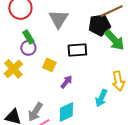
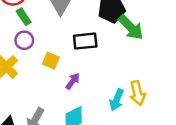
green rectangle: (28, 37) -> (24, 17), moved
yellow arrow: (118, 81) -> (138, 93), moved

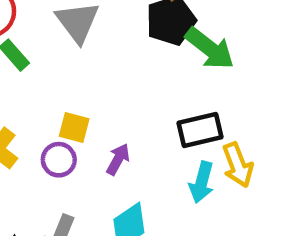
purple circle: (24, 40) -> (59, 160), moved
black rectangle: (85, 41) -> (200, 130), moved

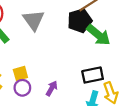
yellow square: (74, 128) -> (20, 73), moved, turned -32

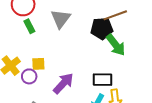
purple circle: (22, 88) -> (29, 76), moved
purple arrow: (52, 88) -> (63, 83), size x1.6

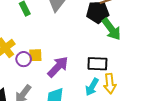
yellow square: (38, 64) -> (35, 55), moved

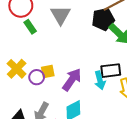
cyan arrow: (92, 87) -> (100, 80), moved, turned -36

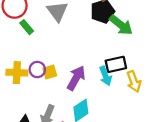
yellow cross: (17, 69) -> (17, 73), turned -36
purple circle: (37, 77) -> (37, 69), moved

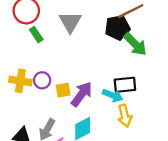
yellow square: (50, 72) -> (63, 90), moved
cyan arrow: (105, 76) -> (113, 95), turned -54
yellow arrow: (134, 82) -> (125, 116), moved

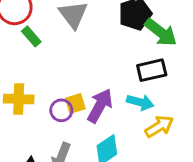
purple circle: (42, 80) -> (61, 110), moved
black rectangle: (125, 85) -> (152, 70), moved
yellow arrow: (125, 116) -> (159, 126), turned -100

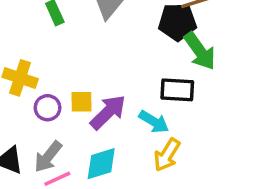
purple circle: (61, 110) -> (48, 108), moved
yellow arrow: (159, 126) -> (167, 155), turned 136

